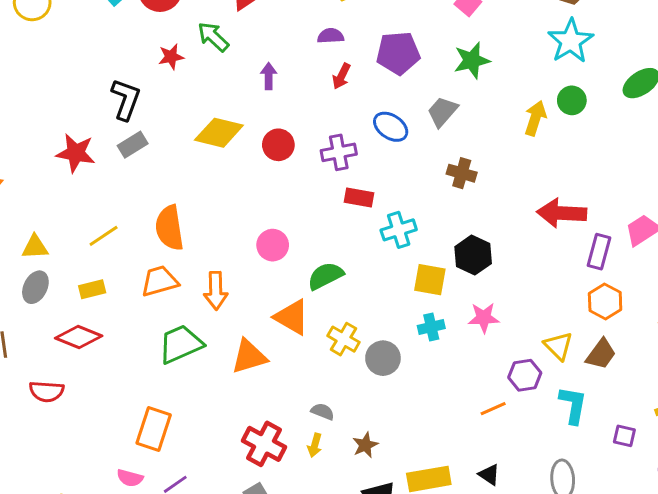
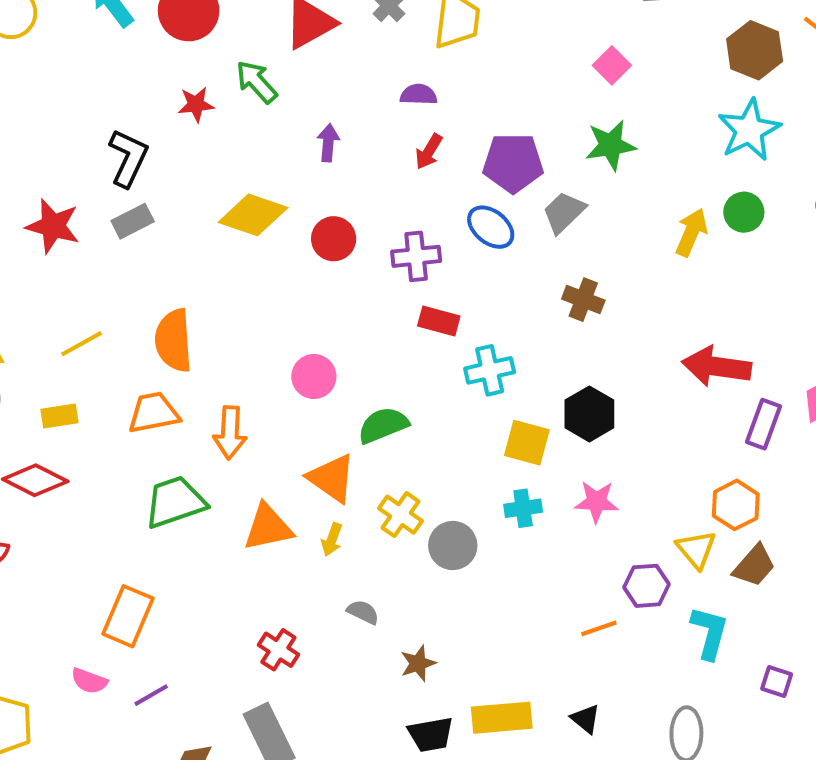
purple pentagon: (398, 53) -> (513, 163), moved
orange hexagon: (605, 302) -> (736, 505), moved
red cross: (264, 444) -> (278, 650), size x0.7
yellow arrow: (315, 445) -> (332, 539), moved

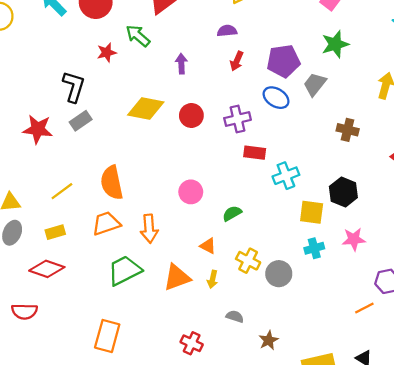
brown cross: (583, 300) -> (348, 130), moved
green semicircle: (383, 425) -> (232, 213), size x0.7
orange triangle: (332, 478) -> (208, 246), size x0.6

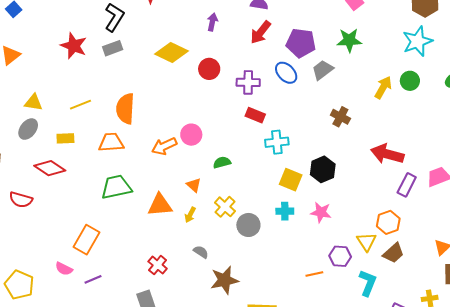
red arrow: (237, 61) -> (261, 32), size x1.4
orange arrow: (149, 229) -> (164, 146), moved, turned 55
brown star: (269, 340) -> (224, 280), size x1.6

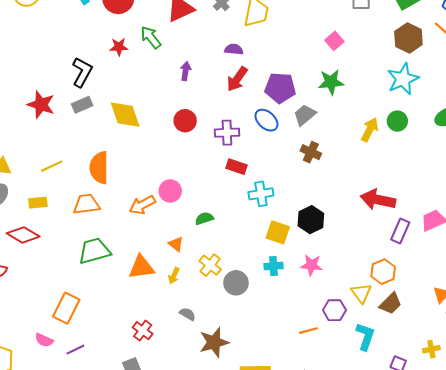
yellow diamond: (171, 52) -> (125, 115), moved, turned 48
brown cross: (340, 117) -> (311, 152), moved

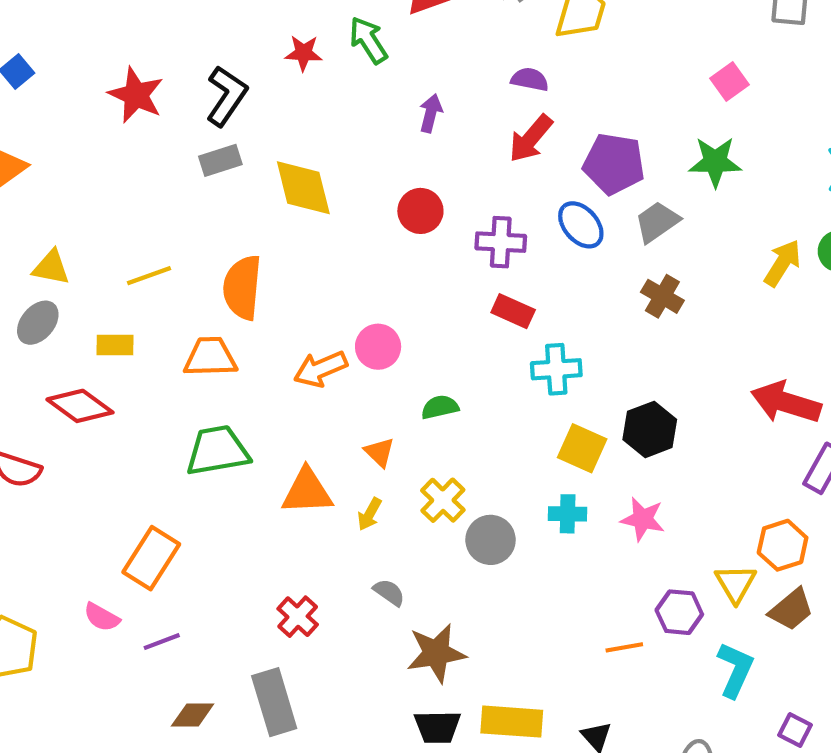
red star: (41, 105) -> (136, 95), moved

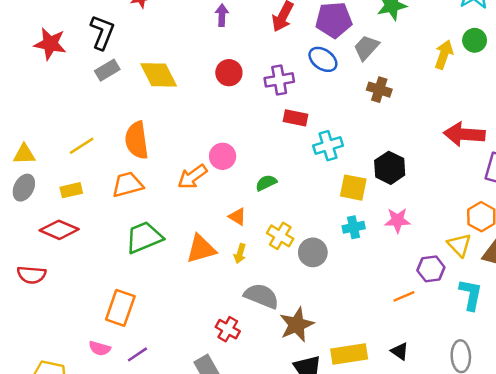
gray semicircle: (389, 592) -> (262, 296), size x1.8
red cross: (298, 617) -> (228, 329), moved

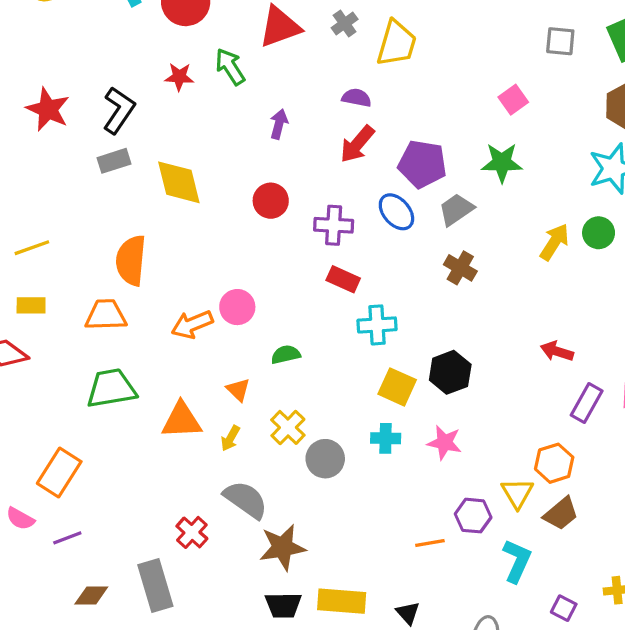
red arrow: (464, 134) -> (557, 351), size x0.6
yellow line: (82, 146) -> (32, 248), moved

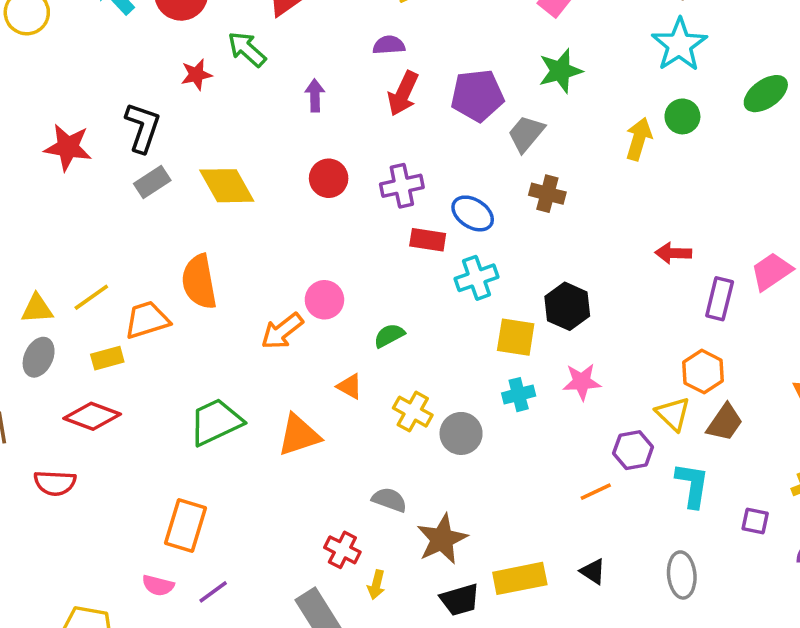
blue ellipse: (396, 212) -> (473, 213), moved
orange trapezoid: (106, 315) -> (147, 320), moved
yellow arrow: (230, 438) -> (376, 585), moved
gray semicircle: (246, 500) -> (389, 500), size x0.7

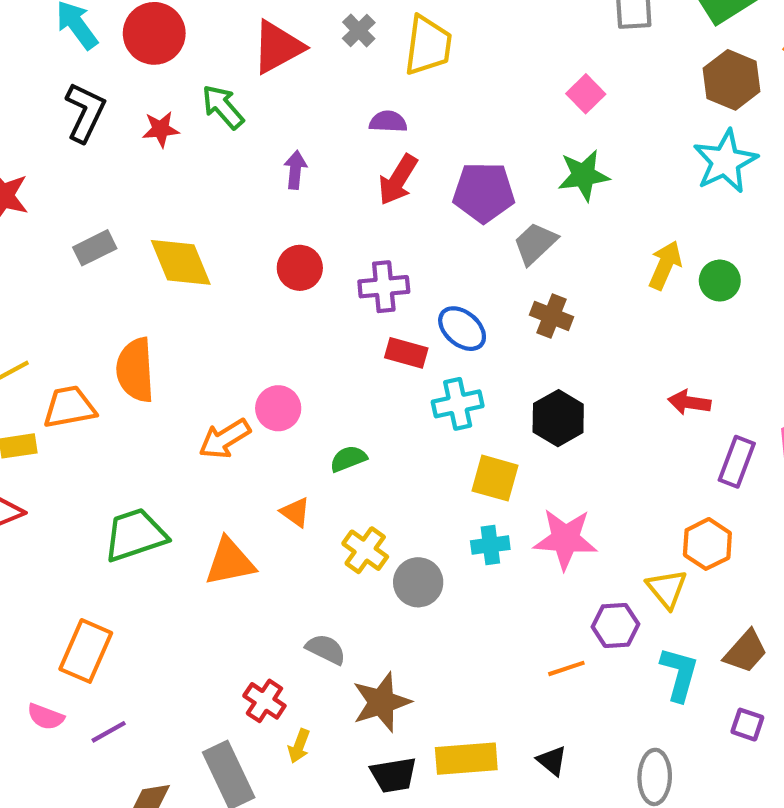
green circle: (682, 116) -> (720, 281), moved
black L-shape: (143, 127) -> (85, 112), moved
black hexagon: (567, 306) -> (558, 418), moved
pink star: (582, 382) -> (565, 539), size x1.4
brown trapezoid: (725, 423) -> (746, 652), moved

